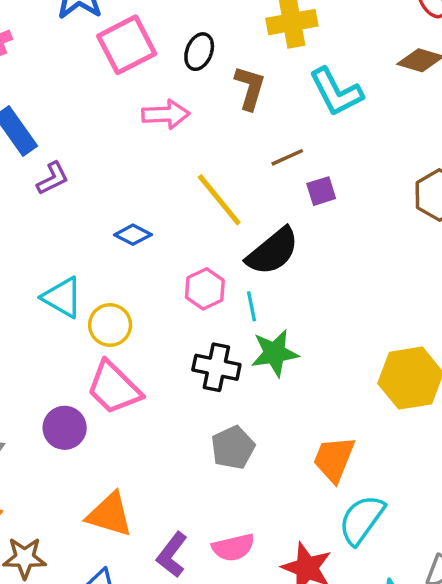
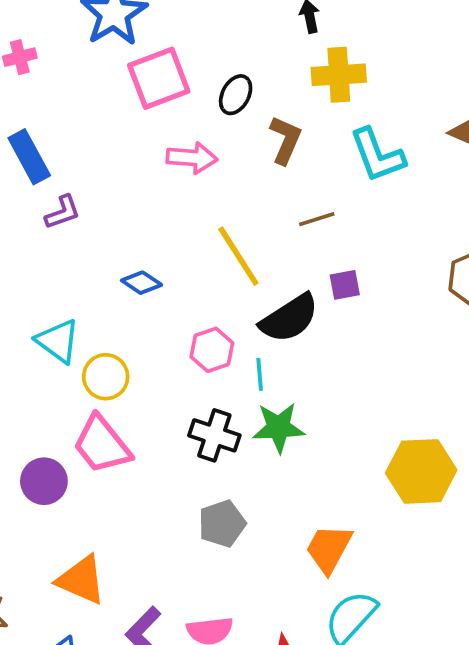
purple square: (321, 191) -> (345, 285), moved

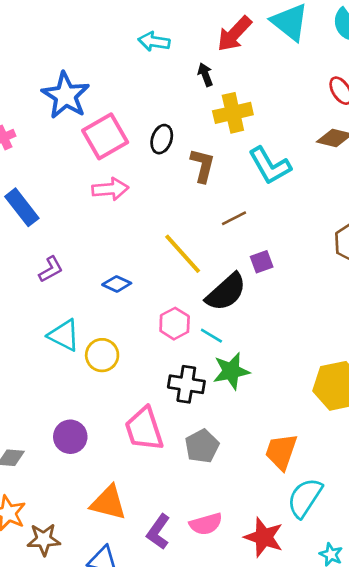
pink arrow: (192, 158) -> (110, 189), moved
purple L-shape: (63, 212) -> (51, 269), moved
cyan line: (260, 374) -> (211, 336), turned -45
pink trapezoid: (102, 445) -> (144, 429), moved, turned 30

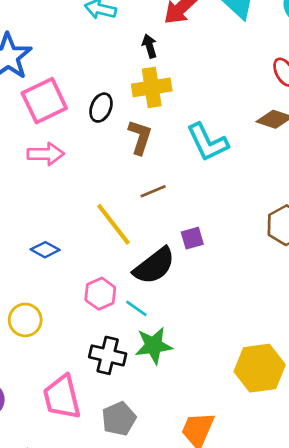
yellow cross: (233, 113) -> (152, 87), moved
brown line: (234, 218) -> (153, 191), moved

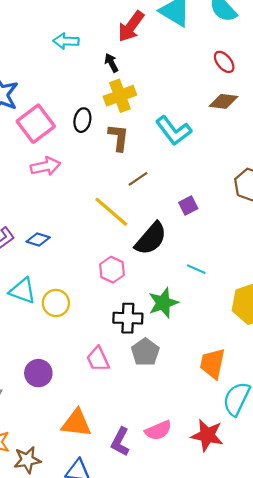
purple square: (192, 238) -> (188, 205), moved
blue diamond: (45, 250) -> (38, 240), moved
cyan line: (136, 308) -> (196, 269), moved
pink trapezoid: (62, 397) -> (98, 359), size x0.7
gray pentagon: (119, 419) -> (145, 352), moved

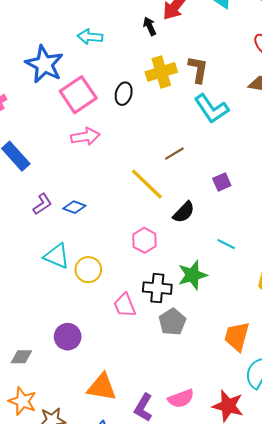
cyan arrow: (66, 41) -> (90, 37), moved
black arrow: (111, 63) -> (150, 26), moved
brown L-shape: (119, 137) -> (198, 69), moved
black semicircle: (151, 239) -> (184, 212), size x0.7
pink trapezoid: (98, 359) -> (125, 305), moved

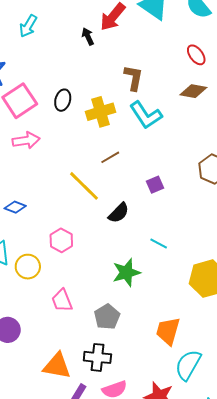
cyan arrow: (90, 37) -> (28, 26), moved, turned -65
yellow cross: (161, 72) -> (101, 112), moved
pink hexagon: (144, 240) -> (61, 240), moved
black cross: (157, 288) -> (97, 357), moved
orange triangle: (102, 387) -> (57, 366), moved

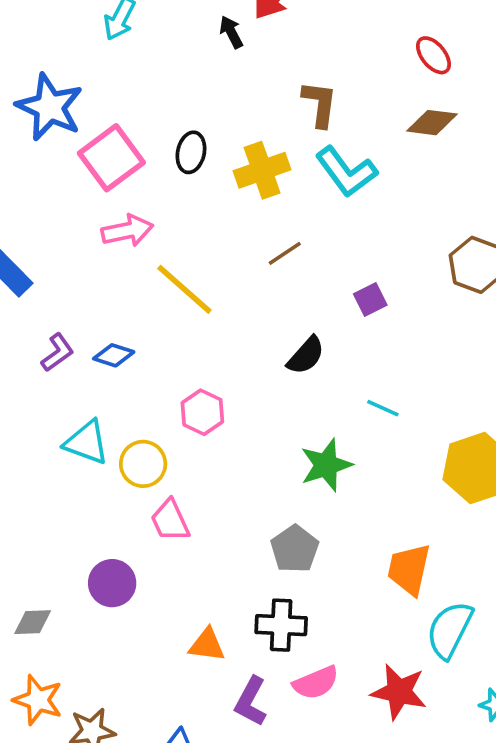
yellow line: (84, 186) -> (184, 289), moved
pink trapezoid: (62, 301) -> (170, 520), moved
orange triangle: (57, 366) -> (207, 645), size x0.7

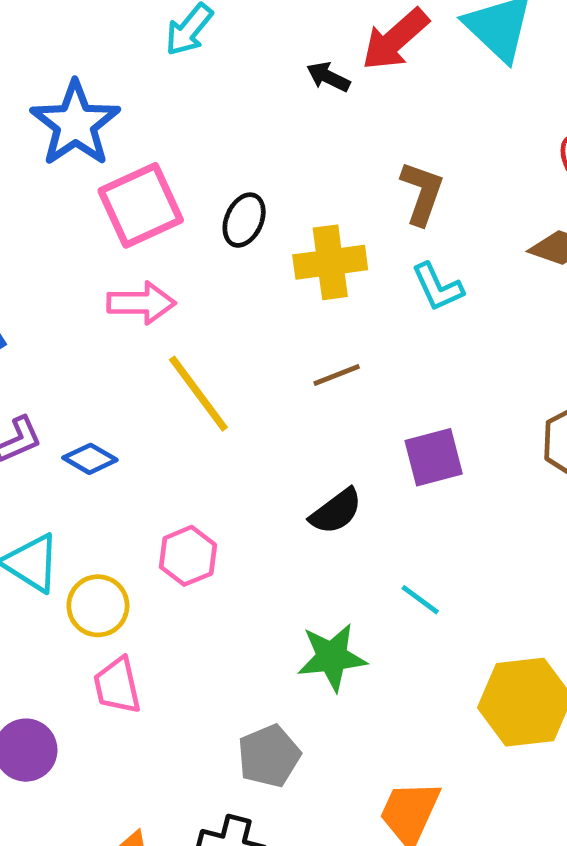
black arrow: (231, 32) -> (328, 77), turned -48
cyan L-shape: (346, 172) -> (438, 287), size x0.7
purple square: (370, 300) -> (434, 457), size x1.4

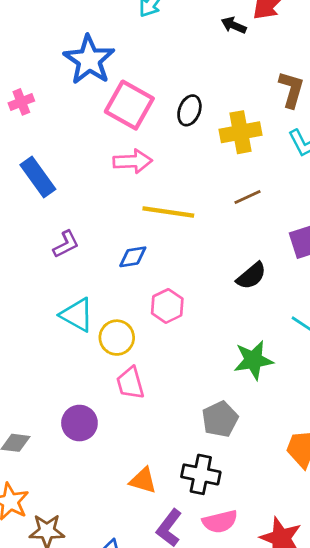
pink square: (141, 205) -> (129, 105), turned -33
yellow line: (198, 394) -> (168, 212), turned -42
blue diamond: (90, 459) -> (133, 257), moved, turned -36

